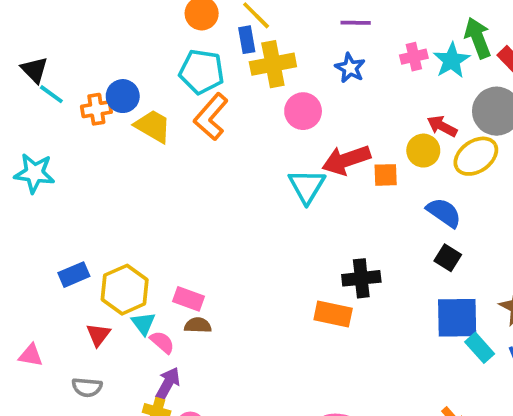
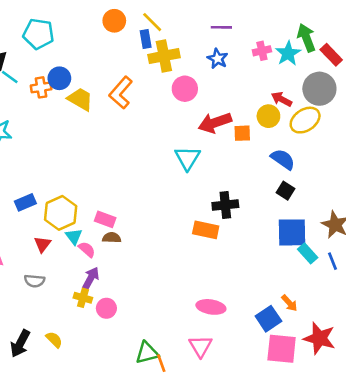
cyan pentagon: (202, 72) -> (38, 34), moved
cyan triangle: (307, 186) -> (187, 158), moved

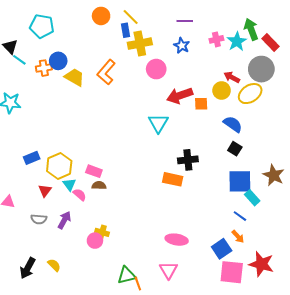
blue line: (332, 261) -> (240, 216), moved, turned -32
purple arrow: (91, 278) -> (64, 220), moved
yellow cross: (83, 298) -> (102, 232), moved

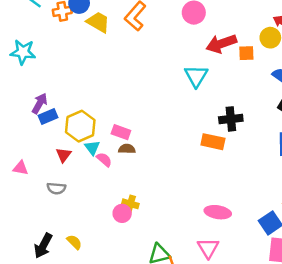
purple arrow: (64, 220) -> (40, 103), moved

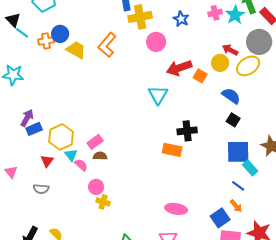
orange square: (246, 53) -> (200, 76), turned 32
pink rectangle: (121, 132) -> (95, 142), turned -56
pink triangle: (20, 168) -> (11, 172), turned 40
pink circle: (122, 213) -> (96, 187), moved

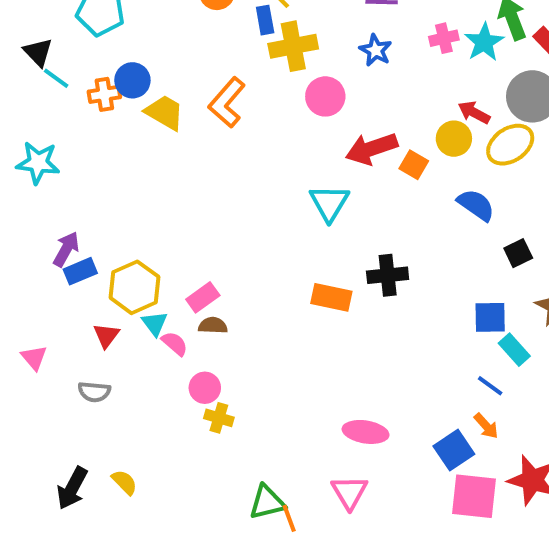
black square: (233, 120) -> (518, 253), moved, turned 32
orange rectangle: (172, 150) -> (331, 297), moved
blue square: (238, 152) -> (490, 317), size x0.7

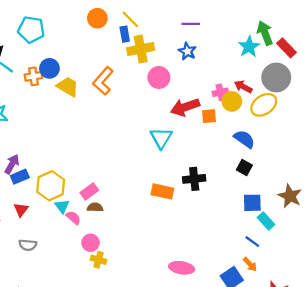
pink cross: (444, 38) -> (220, 92), moved
orange square: (414, 165) -> (209, 116), turned -35
black square: (518, 253) -> (244, 168), moved, turned -35
red triangle: (106, 336) -> (21, 210), moved

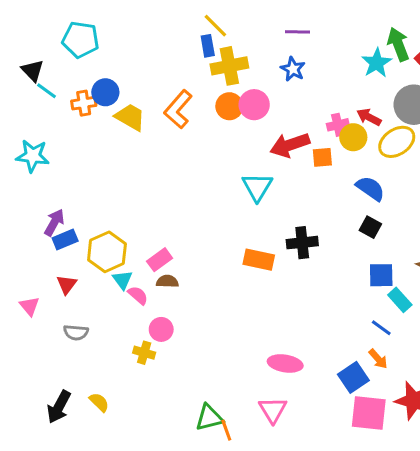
orange circle: (97, 18) -> (229, 106), moved
yellow cross: (98, 260) -> (144, 353), moved

